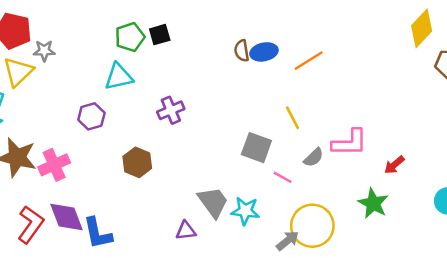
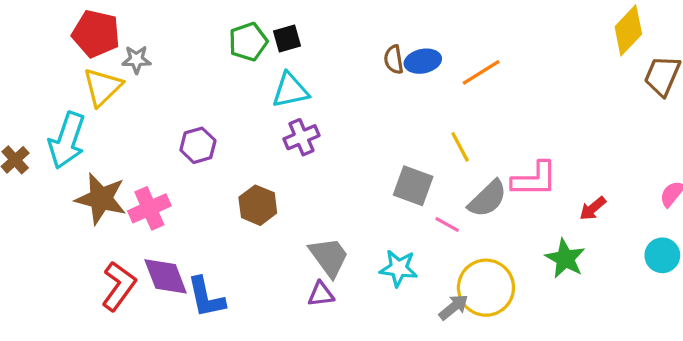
cyan triangle: (119, 77) -> (290, 90), moved
gray semicircle: (314, 157) -> (488, 199), size x1.5
gray trapezoid: (213, 202) -> (329, 257), moved

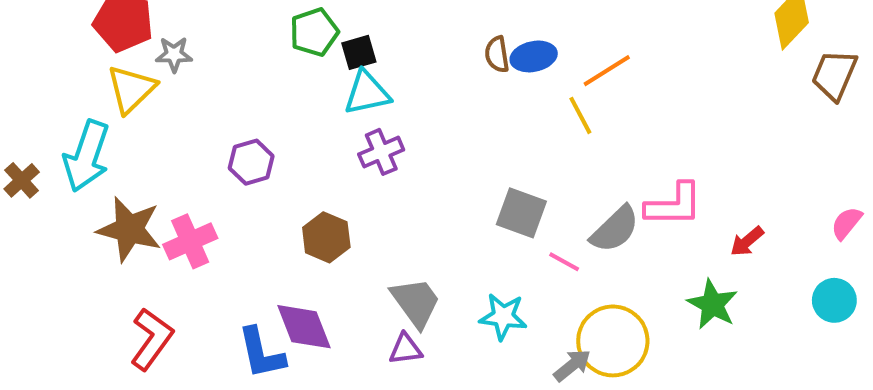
black square: (287, 38) -> (359, 52), moved
yellow line: (460, 147) -> (580, 115), moved
purple diamond: (166, 276) -> (304, 327), moved

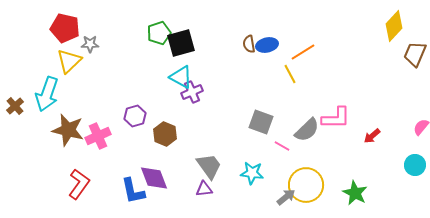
black square: (359, 52) -> (181, 43), size x1.6
cyan triangle: (367, 93) -> (181, 77), moved, turned 40
purple hexagon: (251, 162) -> (135, 116), moved
green star: (712, 304) -> (355, 193), moved

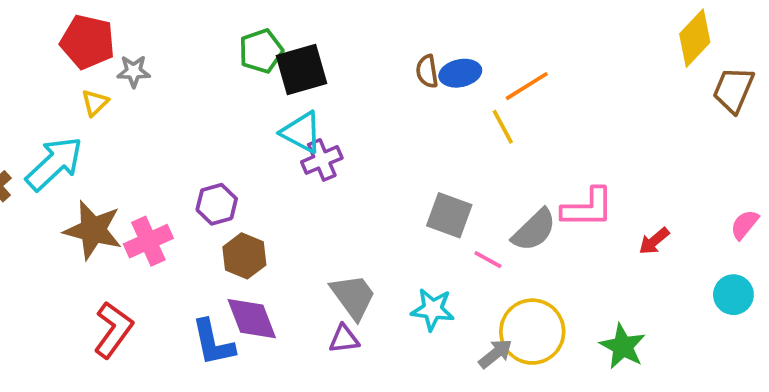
yellow triangle: (69, 61) -> (95, 103), size x0.6
cyan arrow: (47, 94) -> (54, 164), turned -152
brown hexagon: (165, 134) -> (244, 256), moved

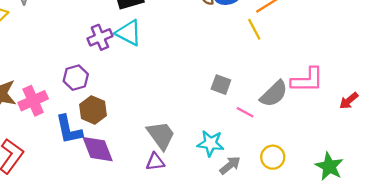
purple cross: (322, 160) -> (100, 37), moved
gray square: (449, 215) -> (221, 85), size x0.7
yellow circle: (532, 332) -> (273, 157), size x0.6
blue L-shape: (213, 343) -> (69, 130), moved
gray arrow: (495, 354) -> (230, 165), moved

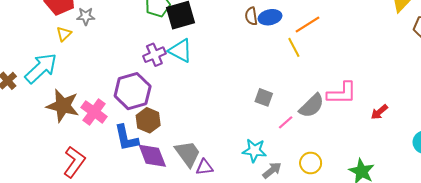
purple hexagon: (76, 78) -> (133, 91), size x1.6
pink cross: (33, 101) -> (94, 112), turned -30
pink line: (245, 112) -> (286, 122), turned -70
gray trapezoid: (161, 135) -> (188, 154), moved

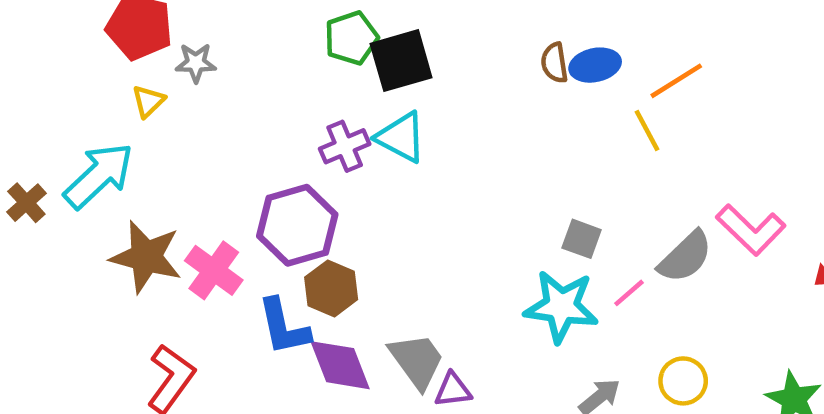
pink L-shape: (342, 93) -> (751, 230), turned 44
cyan star: (254, 151) -> (561, 306), moved, size x1.4

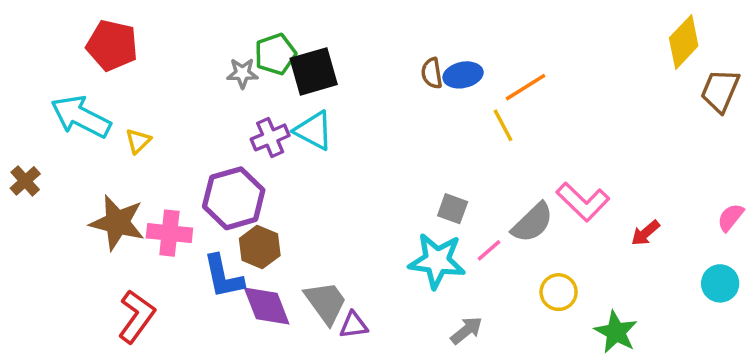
gray star: (196, 63) -> (242, 73), moved
yellow triangle: (148, 101) -> (138, 141), moved
cyan arrow: (99, 176) -> (81, 117), moved, turned -110
pink cross: (214, 270) -> (169, 233), turned -30
yellow circle: (683, 381) -> (559, 292), moved

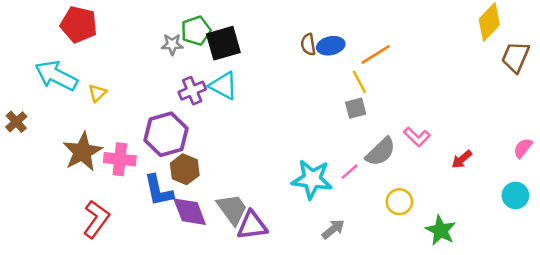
pink L-shape: (583, 202) -> (417, 137), size x0.7
gray square: (453, 209) -> (356, 108), moved, turned -35
brown star: (117, 223) -> (82, 152), turned 30
purple triangle: (354, 325) -> (252, 225), size x1.5

